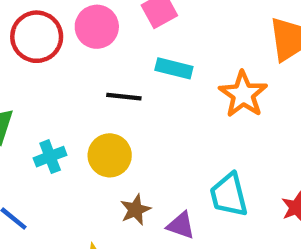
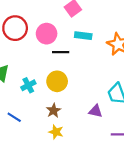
pink circle: (97, 27) -> (47, 34), moved
brown star: (135, 210) -> (54, 111), moved

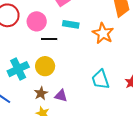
cyan cross: (28, 85) -> (18, 69), size x1.5
purple triangle: (95, 111) -> (61, 96), moved

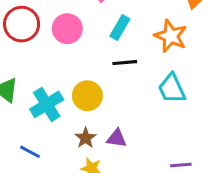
cyan rectangle: (71, 24) -> (120, 28), turned -63
black line: (49, 39) -> (125, 63), moved
cyan trapezoid: (100, 79) -> (172, 89), moved

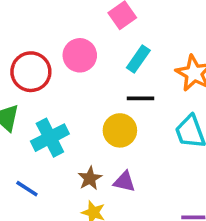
red circle: (22, 24) -> (31, 72), moved
yellow circle: (87, 96) -> (120, 130), moved

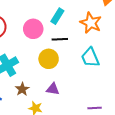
pink circle: (80, 55) -> (33, 29), moved
brown star: (90, 178) -> (22, 89), moved

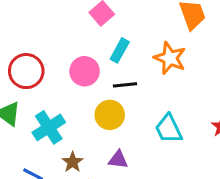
cyan trapezoid: (90, 58) -> (169, 129), moved

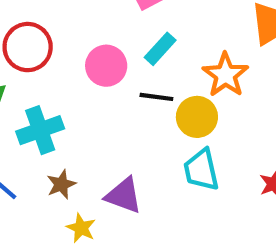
yellow circle: (110, 115) -> (197, 117), moved
purple triangle: (118, 160) -> (124, 195), size x1.4

